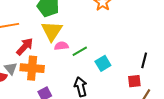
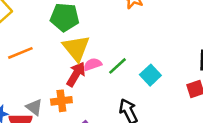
red arrow: (25, 47) -> (76, 74), moved
orange cross: (32, 68) -> (61, 101), size x0.7

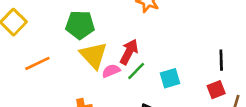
red arrow: (76, 74) -> (129, 52), moved
cyan square: (150, 75) -> (170, 78), turned 30

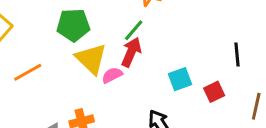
green line: (136, 71) -> (134, 30), moved
red square: (216, 90) -> (214, 92), moved

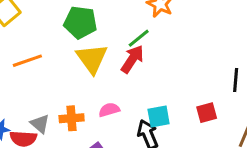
pink semicircle: (112, 75) -> (109, 110), moved
cyan square: (180, 79) -> (159, 116), moved

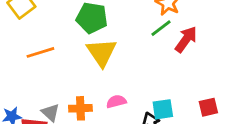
green line: (139, 38) -> (161, 28), moved
red arrow: (132, 59) -> (186, 39), moved

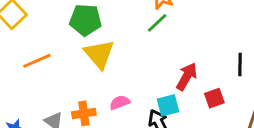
red arrow: (186, 39) -> (187, 76), moved

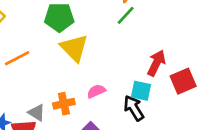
red square: (214, 98) -> (183, 81), size x1.4
cyan square: (168, 105) -> (141, 91), turned 30

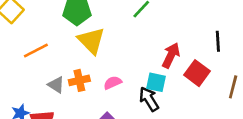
red square: (183, 81) -> (197, 73), turned -30
orange cross: (64, 104) -> (79, 80), moved
gray triangle: (37, 113) -> (56, 85), moved

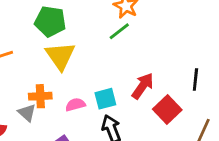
cyan square: (156, 82) -> (105, 99), moved, turned -36
gray triangle: (56, 85) -> (27, 113), moved

